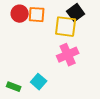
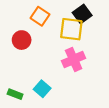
red circle: (20, 14) -> (22, 40), moved
orange square: (37, 15) -> (40, 16), turned 30

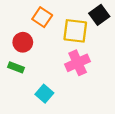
black square: (82, 14) -> (99, 15), moved
green rectangle: (15, 94) -> (16, 67), moved

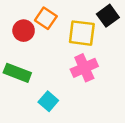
red circle: (23, 42) -> (24, 31), moved
green rectangle: (16, 67) -> (17, 73), size x1.5

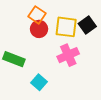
black square: (108, 16) -> (87, 25), moved
red circle: (24, 31) -> (39, 29), moved

